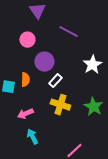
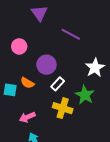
pink circle: (27, 40) -> (19, 46), moved
orange semicircle: (25, 80) -> (27, 83), turned 120
green star: (93, 107) -> (85, 95), moved

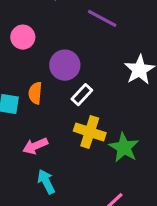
orange semicircle: (27, 83) -> (35, 93), turned 64
green star: (85, 95) -> (124, 147), moved

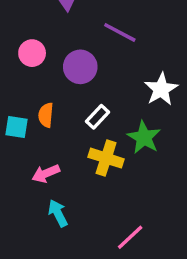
purple circle: (65, 65) -> (80, 67), moved
green star: (124, 147) -> (144, 137), moved

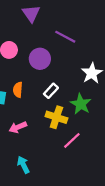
cyan arrow: (58, 213) -> (23, 165), moved
pink line: (130, 237) -> (72, 140), moved

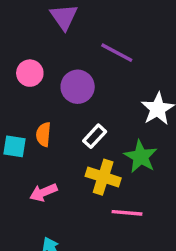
pink line: (72, 140) -> (127, 213), turned 48

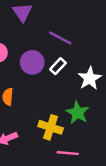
white rectangle: (95, 136) -> (58, 66), moved

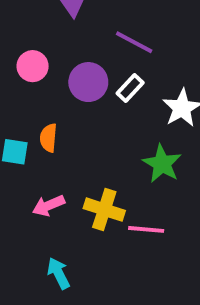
yellow cross: (51, 127) -> (104, 210), moved

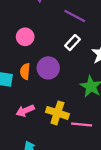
pink circle: (33, 66) -> (25, 37), moved
purple circle: (88, 82) -> (48, 68), moved

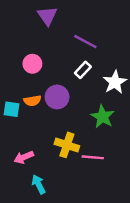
orange semicircle: (25, 71) -> (32, 101), turned -105
pink arrow: (25, 111) -> (24, 157), moved

